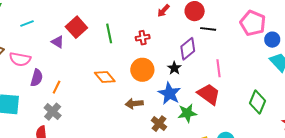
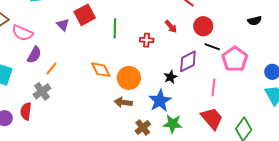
red arrow: (163, 11) -> (171, 26), moved, turned -96
pink pentagon: (253, 23) -> (235, 59), moved
orange circle: (142, 70) -> (129, 78), moved
red trapezoid: (209, 94) -> (212, 118), moved

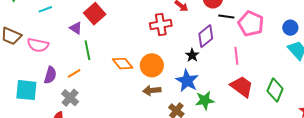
green line: (115, 28) -> (87, 50), moved
red cross: (147, 40) -> (161, 25), size x1.5
purple semicircle: (34, 55) -> (50, 75), moved
orange line: (51, 68) -> (74, 73), turned 32

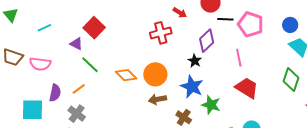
green line: (87, 50) -> (90, 65), turned -30
green diamond: (275, 90) -> (291, 80), moved
green star: (205, 100) -> (211, 105), turned 30

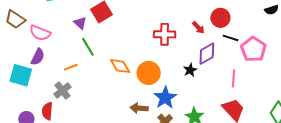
red arrow: (180, 13) -> (198, 28), moved
blue star: (192, 87) -> (165, 98), moved
purple semicircle: (55, 93) -> (38, 57), moved
brown arrow: (157, 99) -> (139, 108), moved

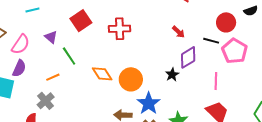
red circle: (220, 18) -> (226, 22), moved
purple triangle: (80, 23) -> (51, 37), moved
pink semicircle: (40, 33) -> (21, 44), turned -75
red cross: (165, 34) -> (120, 29), moved

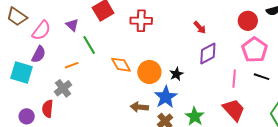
black line: (211, 41) -> (262, 77), moved
black star: (172, 75) -> (176, 74), moved

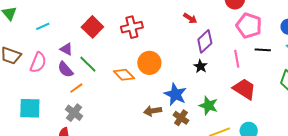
purple semicircle: (39, 54) -> (65, 70), moved, turned 126
orange circle: (149, 72) -> (149, 63), moved
black star: (176, 74) -> (200, 66), moved

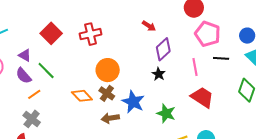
orange diamond: (124, 75) -> (82, 96), moved
brown cross: (181, 118) -> (107, 93), moved

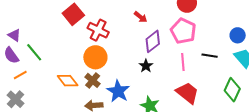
red square: (51, 33) -> (73, 14), moved
red cross: (90, 34) -> (98, 30), moved, turned 35
pink pentagon: (208, 34) -> (183, 31), moved

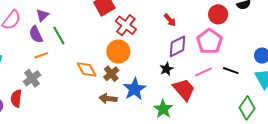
purple triangle: (14, 35) -> (42, 15), turned 32
pink line: (183, 62) -> (203, 72), turned 60
red trapezoid: (187, 93) -> (184, 89), moved

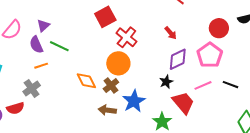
green line: (59, 35) -> (59, 46), turned -36
red semicircle: (16, 98) -> (15, 108), turned -114

